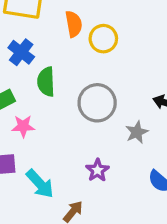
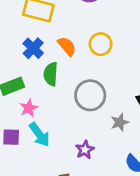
orange semicircle: (74, 24) -> (67, 46), moved, turned -36
pink star: (23, 126) -> (29, 108), turned -30
cyan arrow: (40, 184) -> (39, 135), moved

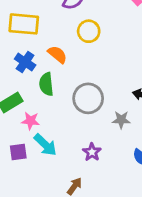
yellow circle: (101, 44) -> (89, 31), moved
pink star: (29, 108) -> (30, 121), turned -30
gray star: (120, 122) -> (121, 120), turned 30

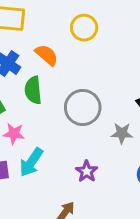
cyan arrow: (45, 145) -> (31, 162), turned 80

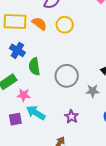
orange semicircle: (47, 55) -> (39, 24), moved
cyan arrow: (31, 162) -> (36, 113), turned 90

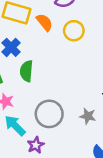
gray circle: (67, 76) -> (49, 114), moved
purple star: (71, 117) -> (36, 145), moved

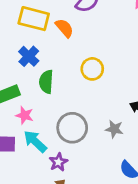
yellow circle: (74, 31) -> (92, 69), moved

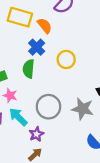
blue cross: (29, 56) -> (37, 47), moved
gray star: (114, 129) -> (83, 109), size x1.5

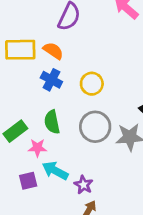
green semicircle: (29, 69) -> (52, 122), moved
gray circle: (48, 107) -> (95, 127), moved

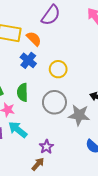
purple star: (83, 185) -> (46, 147), moved

